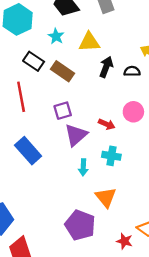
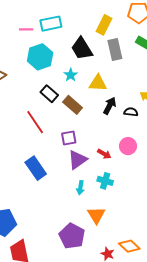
red line: (21, 97) -> (35, 122), turned -30

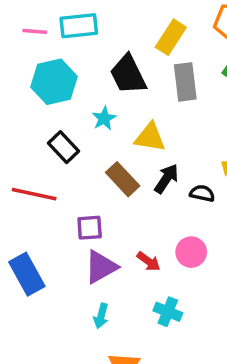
brown rectangle: (73, 105) -> (123, 179), moved
red line: (35, 122) -> (34, 194), turned -50
cyan cross: (105, 181) -> (168, 312), moved

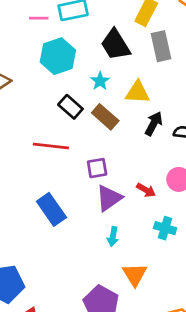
brown rectangle: (123, 179) -> (105, 117), moved

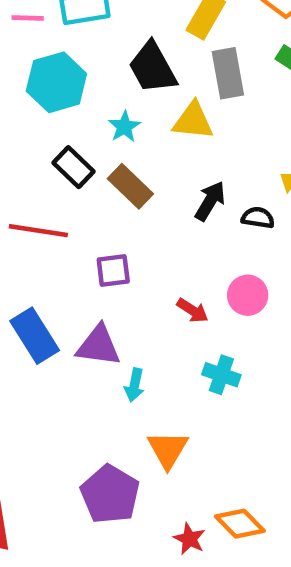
yellow triangle: (138, 92) -> (193, 121), moved
purple triangle: (109, 198) -> (98, 346), moved, turned 40

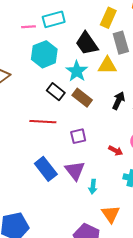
cyan star: (124, 127) -> (77, 71), size x1.5
purple triangle: (98, 346) -> (75, 171), turned 50

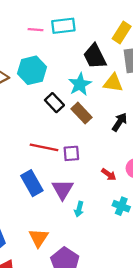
cyan hexagon: (44, 54) -> (32, 70), moved
red line: (43, 122) -> (44, 147), moved
orange triangle: (111, 214) -> (39, 238), moved

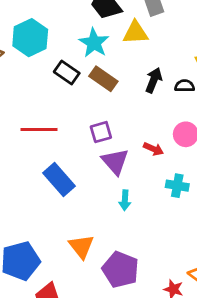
red line: (44, 147) -> (39, 129), moved
purple triangle: (63, 189) -> (115, 162), moved

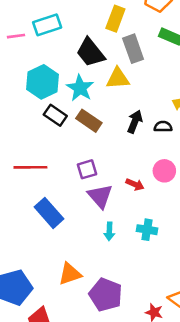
cyan hexagon: (30, 38) -> (42, 82), moved
cyan cross: (177, 186) -> (147, 230), moved
orange triangle: (81, 246) -> (70, 274), turned 50

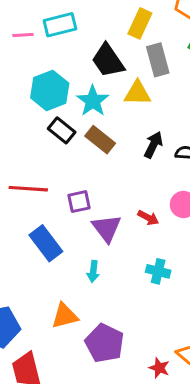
purple square: (87, 169) -> (79, 202), moved
cyan arrow: (109, 231) -> (93, 272), moved

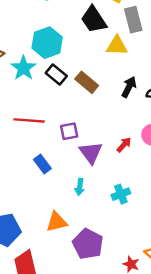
cyan star: (93, 101) -> (23, 68), moved
red arrow: (148, 218) -> (124, 145), turned -77
blue rectangle: (46, 243) -> (42, 164), size x0.7
cyan cross: (158, 271) -> (121, 194), moved, turned -36

